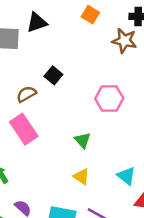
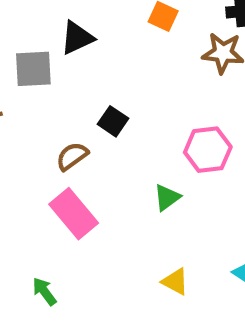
green triangle: (83, 140) -> (167, 197), moved, turned 42

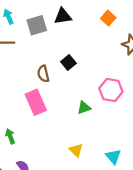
gray square: (33, 69) -> (37, 25), turned -30
brown semicircle: (72, 156) -> (43, 74), turned -84

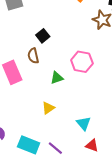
brown semicircle: (43, 74) -> (33, 56), moved
yellow triangle: (76, 150) -> (48, 108), moved, turned 40

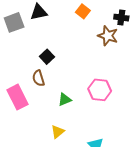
pink hexagon: (82, 62) -> (100, 90), moved

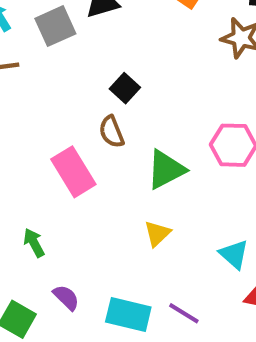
green triangle: (65, 100) -> (166, 169), size x1.5

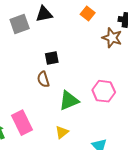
black square: (125, 88) -> (52, 58), turned 32
pink rectangle: (73, 172) -> (22, 123), moved

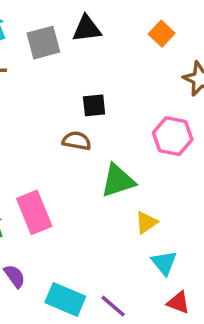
brown semicircle: (43, 79) -> (77, 141), turned 112
pink hexagon: (104, 91) -> (173, 136), moved
yellow triangle: (62, 132) -> (146, 222), moved

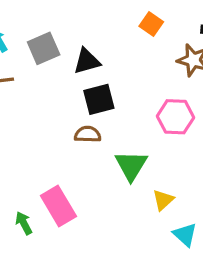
black triangle: (87, 29) -> (87, 61), moved
black square: (94, 105) -> (99, 99), size x1.4
green triangle: (118, 181) -> (131, 165), turned -32

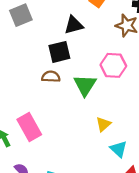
black triangle: (87, 61) -> (74, 25), moved
green triangle: (131, 165) -> (85, 85), moved

